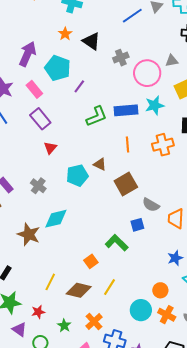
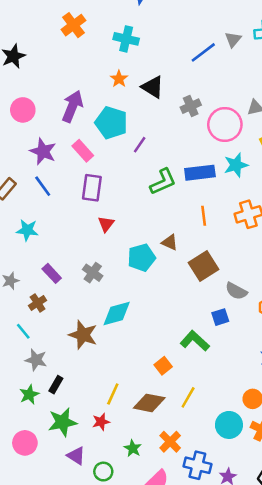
purple rectangle: (40, 119) -> (92, 188), turned 50
red star: (38, 312) -> (101, 422), moved

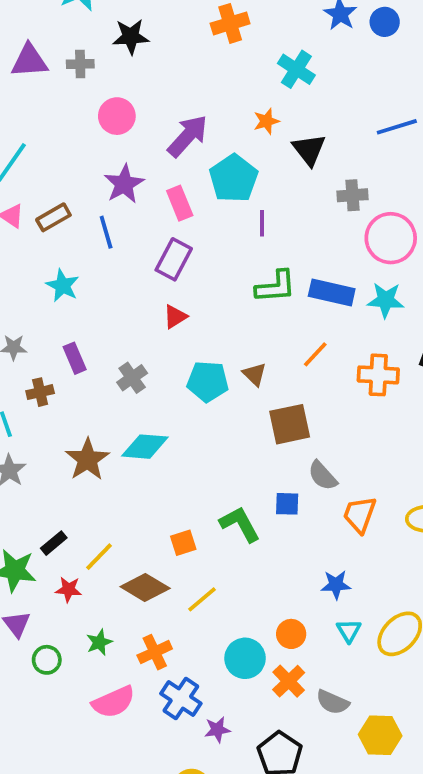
purple line: (140, 145) -> (262, 223), turned -54
orange line: (204, 216) -> (315, 354), turned 30
black rectangle: (56, 385) -> (54, 543), moved

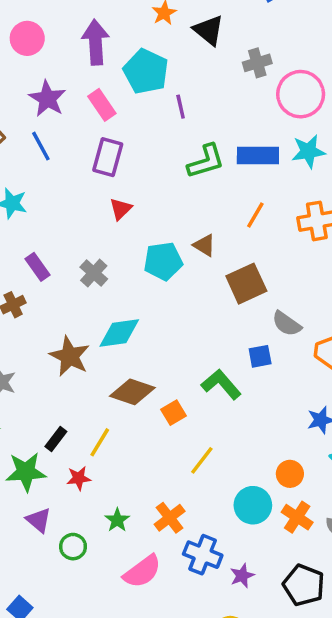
purple arrow: (188, 136) -> (96, 42), turned -33
brown diamond: (145, 588) -> (132, 392), moved

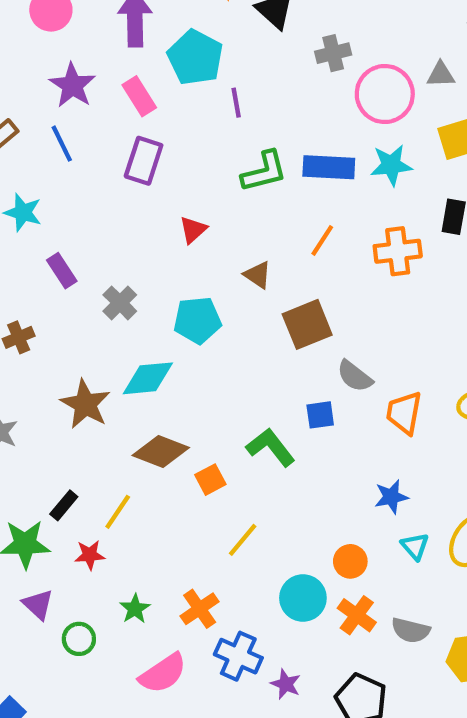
red triangle: (121, 209) -> (193, 230), moved
cyan pentagon: (163, 261) -> (197, 320), moved
purple rectangle: (38, 267) -> (62, 271), moved
purple star: (242, 576) -> (286, 684), turned -30

